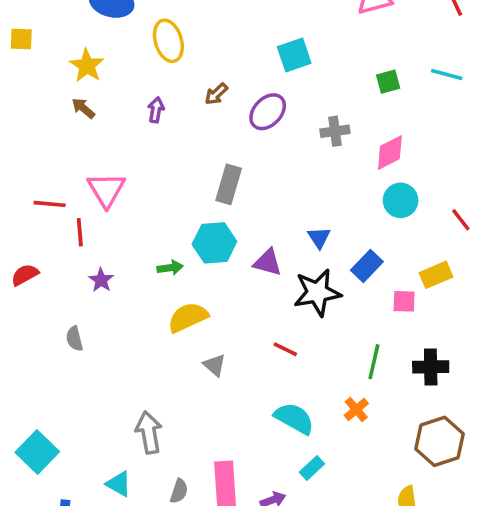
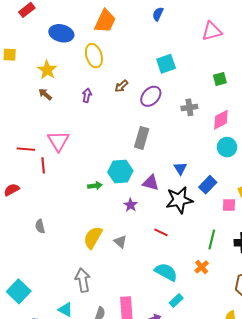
gray rectangle: (229, 184) -> (142, 138), moved
purple star: (101, 280) -> (130, 205), moved
yellow semicircle: (188, 317) -> (93, 238), moved, turned -35

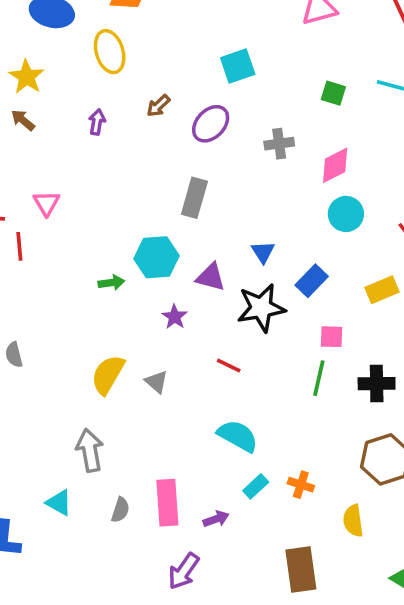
green square: (220, 79) -> (333, 93), turned 32
pink triangle: (58, 141) -> (46, 203), size x0.7
pink square: (229, 205) -> (332, 337), moved
orange cross: (202, 267) -> (301, 485), moved, turned -32

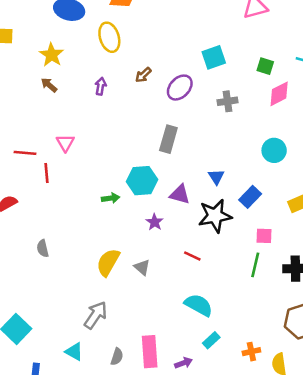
cyan square: (238, 66) -> (214, 57), moved
pink diamond: (335, 165) -> (279, 94), moved
gray arrow: (90, 450) -> (96, 315), turned 44
orange cross: (301, 485) -> (251, 352), moved, turned -30

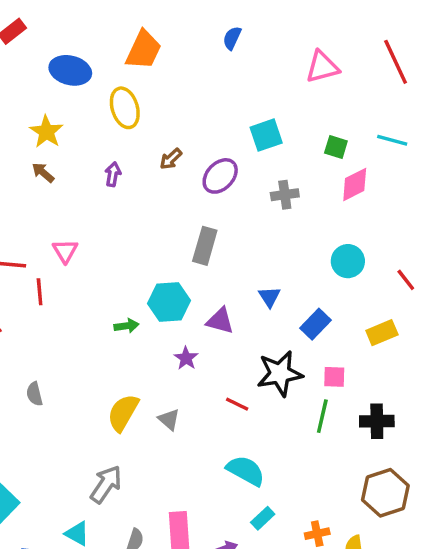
black star: (215, 216) -> (280, 374), moved

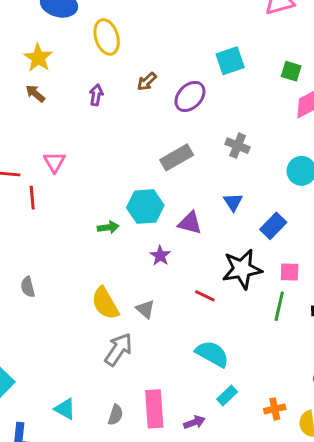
gray cross: (285, 195) -> (238, 146), moved, turned 30
gray rectangle: (205, 246) -> (177, 157), turned 44
yellow semicircle: (123, 413) -> (105, 303), turned -60
gray arrow: (106, 484) -> (119, 349), moved

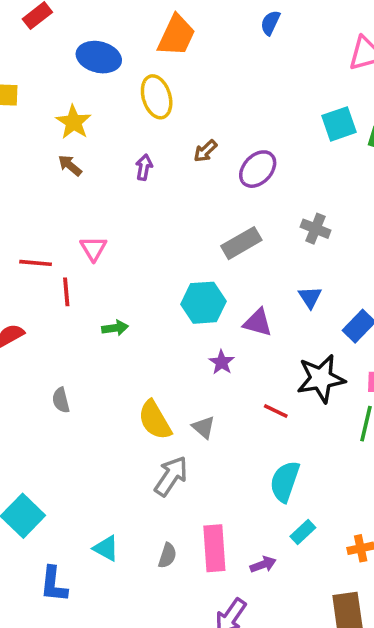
cyan square: (230, 61) -> (339, 124), moved
green arrow: (108, 227) -> (115, 328), moved
cyan semicircle: (212, 354) -> (285, 481), turned -100

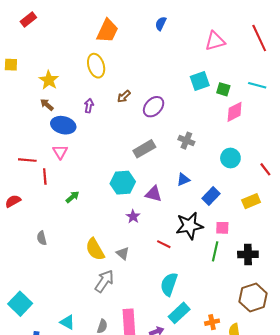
blue ellipse: (99, 57) -> (63, 125), moved
blue triangle: (310, 297) -> (183, 180), turned 40
green arrow: (115, 328) -> (72, 197), turned -32
cyan rectangle: (303, 532) -> (179, 313), size x1.5

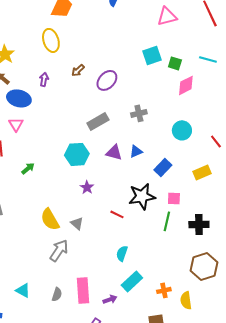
gray cross: (186, 141) -> (139, 113), turned -35
purple triangle: (154, 194) -> (114, 152), moved
cyan semicircle: (169, 284) -> (122, 253), size x0.7

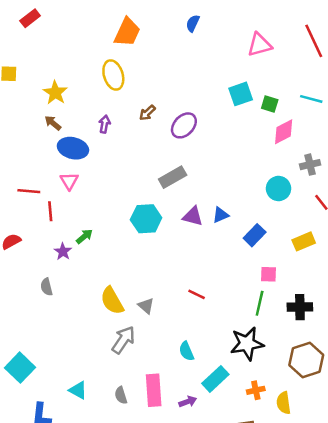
gray cross: (139, 113) -> (310, 165), moved
purple star: (87, 187) -> (63, 252), moved
black star: (142, 196) -> (247, 344), moved
cyan semicircle: (122, 253) -> (186, 351), moved, turned -42
gray semicircle: (57, 294) -> (121, 395), turned 144

